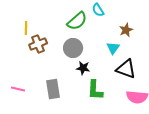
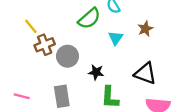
yellow line: (26, 28) -> (31, 26), turned -40
gray circle: (73, 48) -> (68, 56), moved
cyan triangle: (113, 48) -> (116, 38), moved

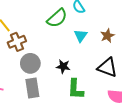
brown star: (145, 29) -> (107, 36), moved
gray circle: (68, 56) -> (30, 63), moved

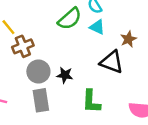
cyan triangle: (81, 36) -> (97, 27), moved, turned -40
black star: (63, 66) -> (65, 75), moved
black triangle: (107, 67) -> (112, 62), moved

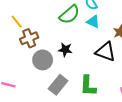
black star: (65, 75) -> (65, 50), moved
gray rectangle: (41, 100) -> (58, 85), moved, turned 48

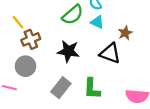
black star: (65, 50) -> (68, 51), size x1.5
gray circle: (43, 60) -> (25, 66), moved

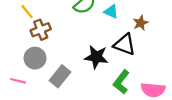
black star: (68, 51) -> (96, 57), moved
gray rectangle: (61, 88) -> (60, 76), moved
green L-shape: (92, 89) -> (121, 82), moved, turned 35

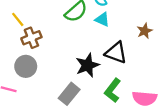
brown star: (141, 23) -> (145, 31), moved
black star: (96, 57) -> (87, 65), turned -30
gray rectangle: (60, 76) -> (69, 94), moved

